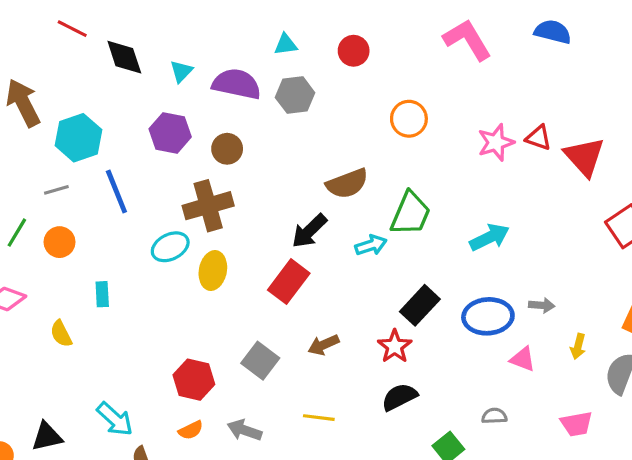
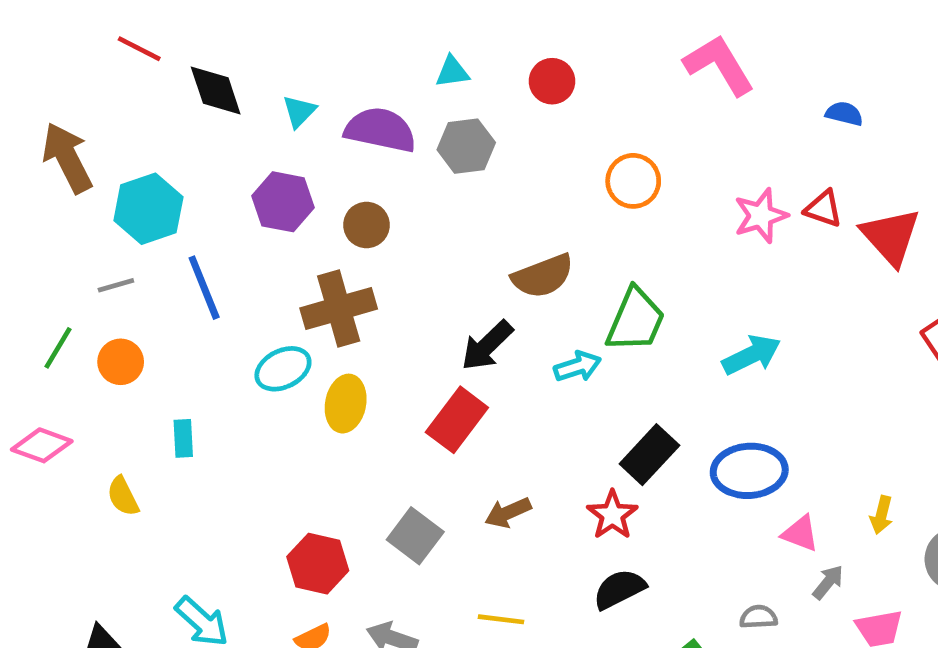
blue semicircle: (553, 32) -> (844, 114), moved, size x0.7
gray arrow: (542, 305) -> (828, 582), moved, turned -55

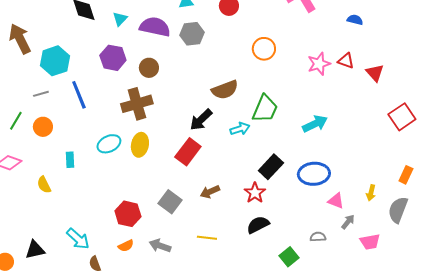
red triangle: (891, 237) -> (375, 73), size x0.7
cyan ellipse: (283, 369) -> (109, 144), moved

